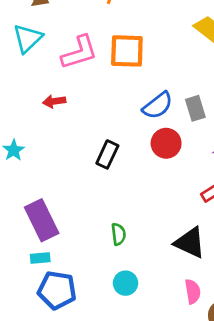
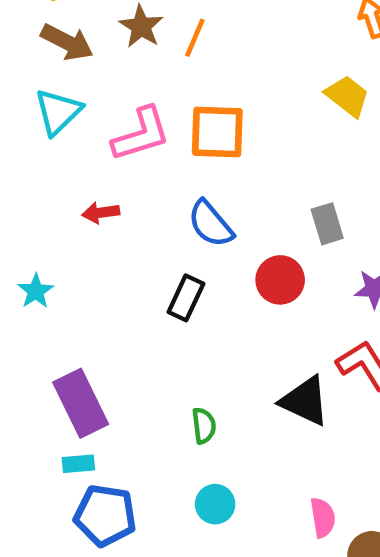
blue semicircle: (158, 105) -> (211, 224), moved, turned 88
black triangle: (190, 243) -> (305, 401), moved

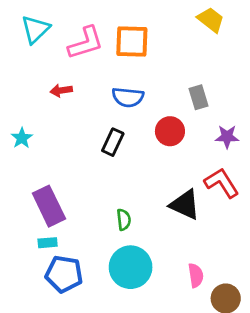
blue semicircle: (211, 224) -> (128, 97), turned -44
cyan circle: (215, 504) -> (131, 267), size x1.8

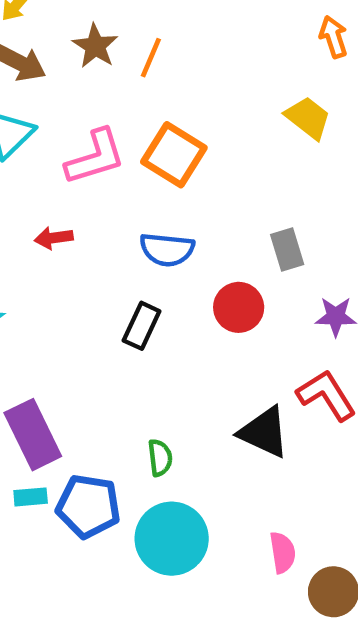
orange square: (132, 41) -> (174, 155), turned 30
blue pentagon: (64, 274) -> (88, 506), moved

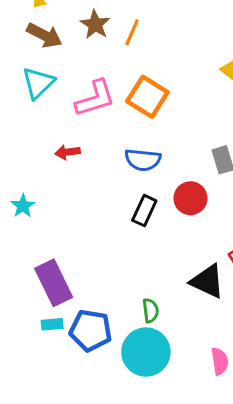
black rectangle: (142, 326) -> (144, 211), moved
green semicircle: (160, 458) -> (151, 310), moved

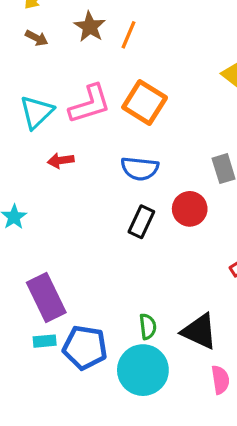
brown arrow: (44, 35) -> (37, 38), size x0.6
cyan triangle: (38, 83) -> (37, 112), moved
black triangle: (207, 281) -> (199, 331), moved

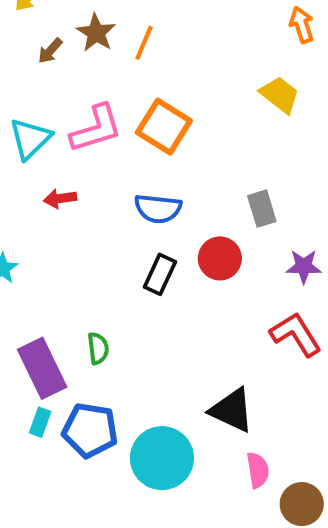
brown arrow: (37, 38) -> (50, 51), moved, turned 105
green semicircle: (148, 327) -> (98, 348), moved
cyan rectangle: (45, 341) -> (40, 422), turned -65

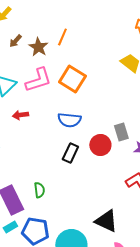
brown star: (96, 33) -> (38, 47), moved
gray rectangle: (262, 209) -> (121, 132), moved
cyan rectangle: (40, 422) -> (10, 227), turned 40

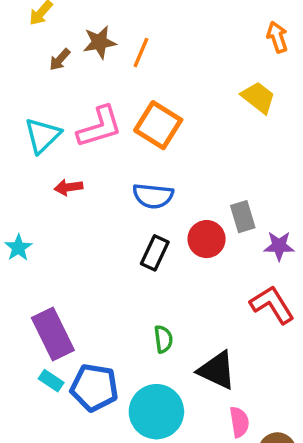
brown star: (38, 47) -> (99, 42), moved, turned 30
green semicircle: (39, 190) -> (163, 339), moved
cyan rectangle: (10, 227) -> (51, 381), turned 64

